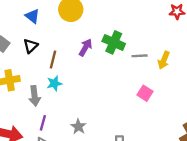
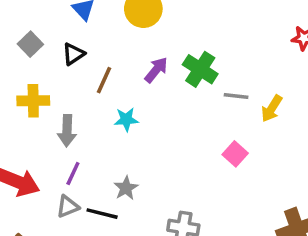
cyan star: (54, 83) -> (126, 119), moved

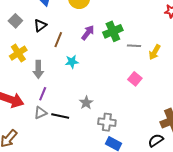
green cross: (200, 69) -> (113, 31), turned 36
yellow cross: (33, 101) -> (18, 53), turned -30
gray star: (126, 188) -> (86, 103), moved

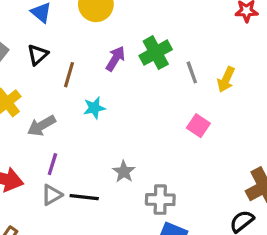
gray line: (134, 46) -> (192, 72), turned 72
gray arrow: (38, 69) -> (41, 126), turned 66

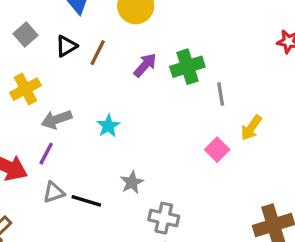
brown line: (69, 75) -> (98, 53), moved
yellow arrow: (226, 79) -> (251, 128), moved
cyan star: (94, 108) -> (108, 126), moved, turned -30
purple line: (52, 164) -> (46, 154), moved

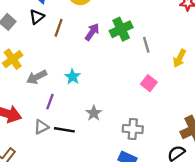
black triangle: (66, 46) -> (37, 17), moved
yellow arrow: (251, 128) -> (180, 58), moved
purple line: (46, 154) -> (50, 102), moved
gray cross: (164, 218) -> (133, 129), moved

